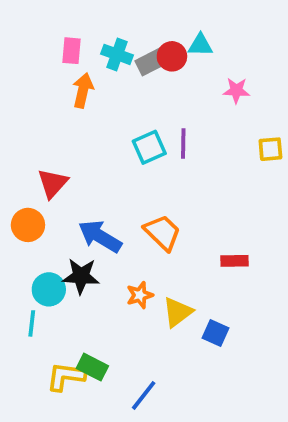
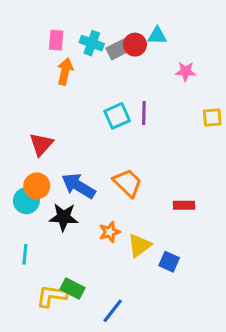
orange circle: (28, 225) -> (37, 186), moved
cyan circle: (49, 289) -> (26, 201), moved

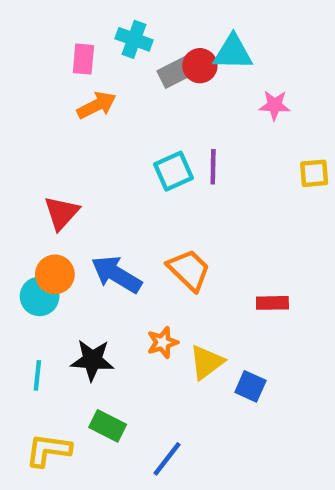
cyan triangle: (157, 36) -> (233, 53), size x1.4
cyan cross: (92, 43) -> (134, 39), moved
orange arrow: (65, 71) -> (97, 105), turned 50
black star: (64, 217) -> (92, 360), moved
yellow L-shape: (52, 296) -> (48, 450), moved

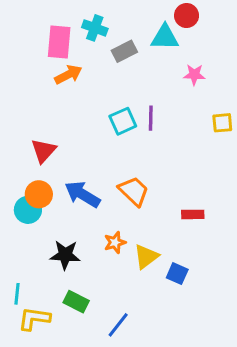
pink rectangle: (83, 59) -> (59, 42), size x1.5
red circle: (200, 66) -> (187, 16), moved
cyan line: (37, 375) -> (17, 294), moved

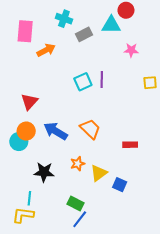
pink rectangle: (59, 42) -> (25, 31), moved
cyan line: (17, 294) -> (29, 198), moved
green rectangle: (76, 302) -> (76, 204), moved

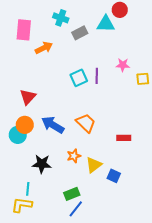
pink star: (131, 50) -> (123, 65), moved
green rectangle: (76, 204) -> (72, 194), turned -49

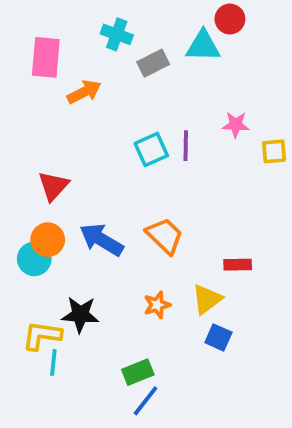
orange star: (74, 156) -> (157, 305), moved
yellow triangle: (94, 165) -> (207, 299), moved
yellow L-shape: (22, 205) -> (42, 336), moved

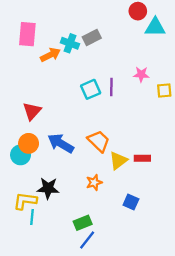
cyan cross: (117, 34) -> (70, 43), moved
cyan triangle: (203, 46) -> (155, 27), moved
yellow triangle: (207, 299) -> (118, 161), moved

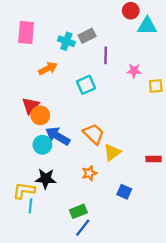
orange arrow: (50, 55) -> (48, 68), moved
purple line: (111, 87) -> (106, 55), moved
orange circle: (29, 143) -> (40, 115), moved
cyan circle: (21, 155) -> (42, 145), moved
red rectangle: (142, 158) -> (154, 159), moved

